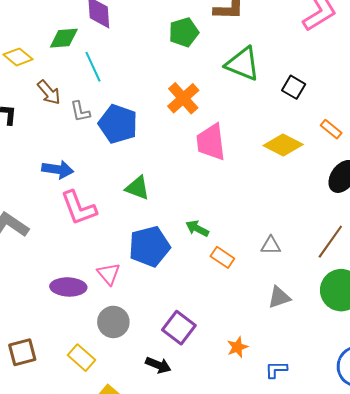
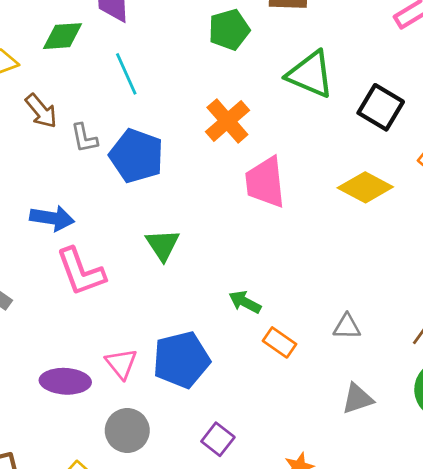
cyan line: (93, 67) -> (126, 74), moved
black square: (294, 87) -> (381, 107), size x1.4
green triangle: (137, 188) -> (163, 245), turned 36
blue pentagon: (149, 246) -> (181, 360), moved
purple square: (179, 328) -> (218, 439), size x0.7

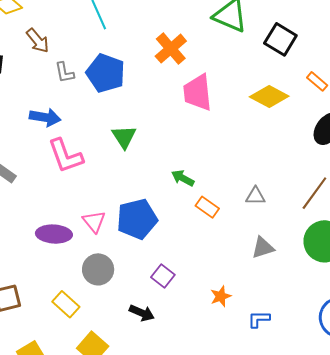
gray L-shape: (84, 138) -> (64, 73), moved

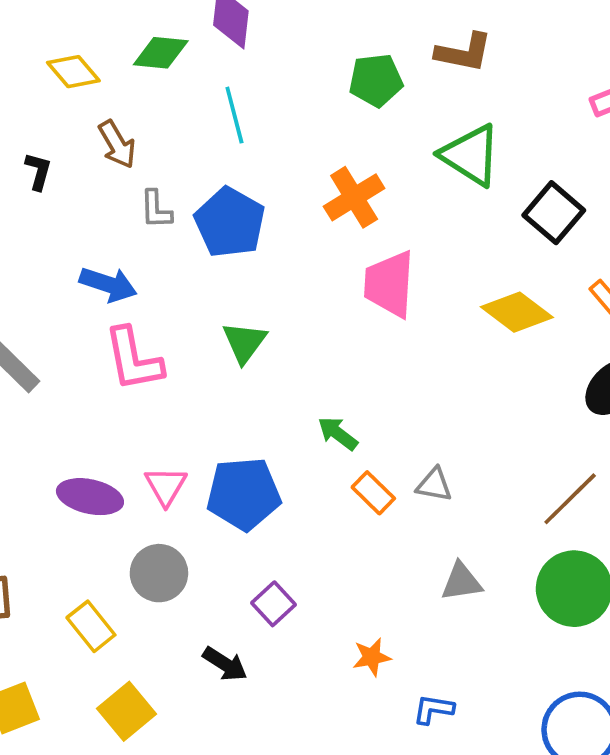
gray triangle: (255, 196) -> (434, 485), moved

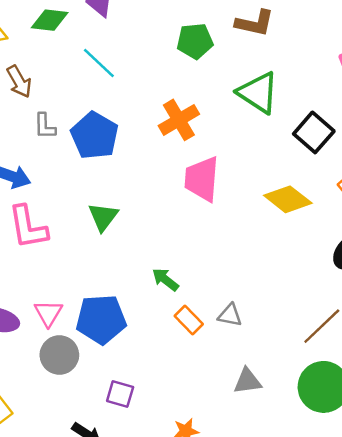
cyan line: (234, 115) -> (99, 63), turned -33
gray circle: (159, 573) -> (59, 355), moved
purple square: (273, 604) -> (120, 394), turned -32

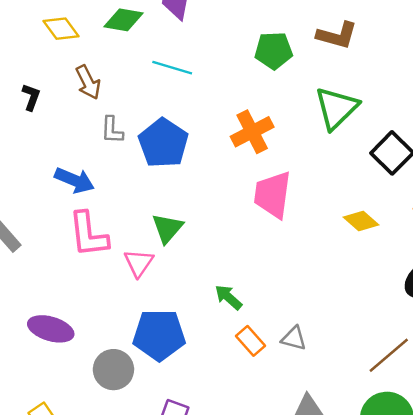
cyan line: (99, 63) -> (172, 68), turned -30
green triangle: (258, 93) -> (336, 108), turned 39
yellow diamond: (288, 199) -> (361, 221), size x0.7
pink triangle: (48, 313) -> (139, 263), moved

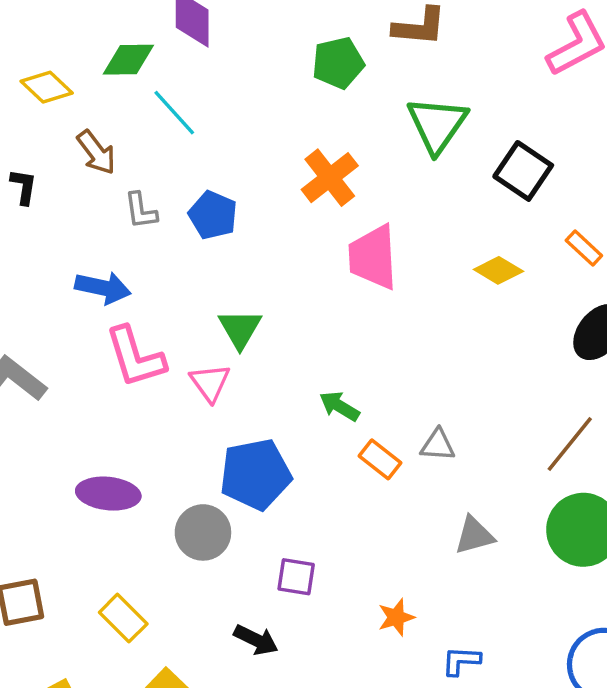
cyan line: (172, 68) -> (174, 113), moved, turned 42
blue pentagon: (163, 143) -> (213, 215), size x0.7

